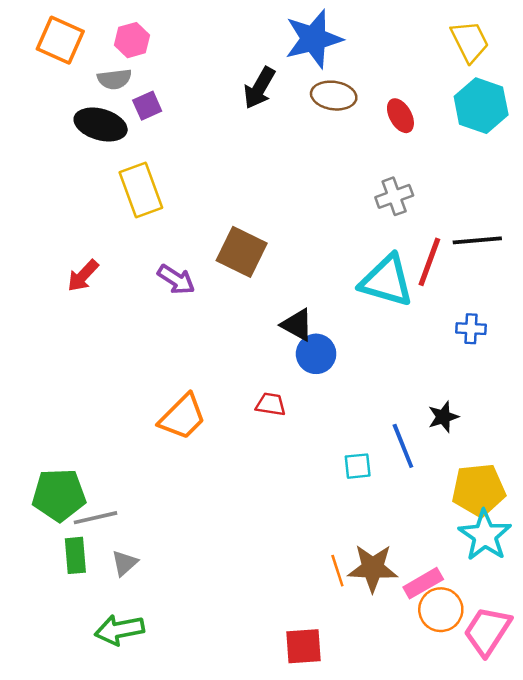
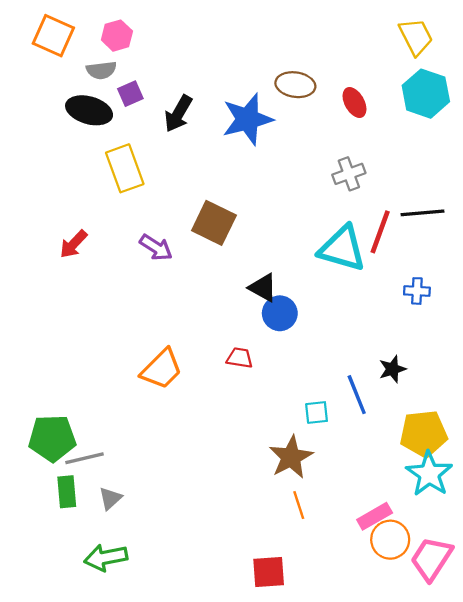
blue star: (314, 39) -> (247, 119), moved
black arrow: (259, 88) -> (178, 114), moved
brown star: (373, 568) -> (291, 457), moved, turned -30

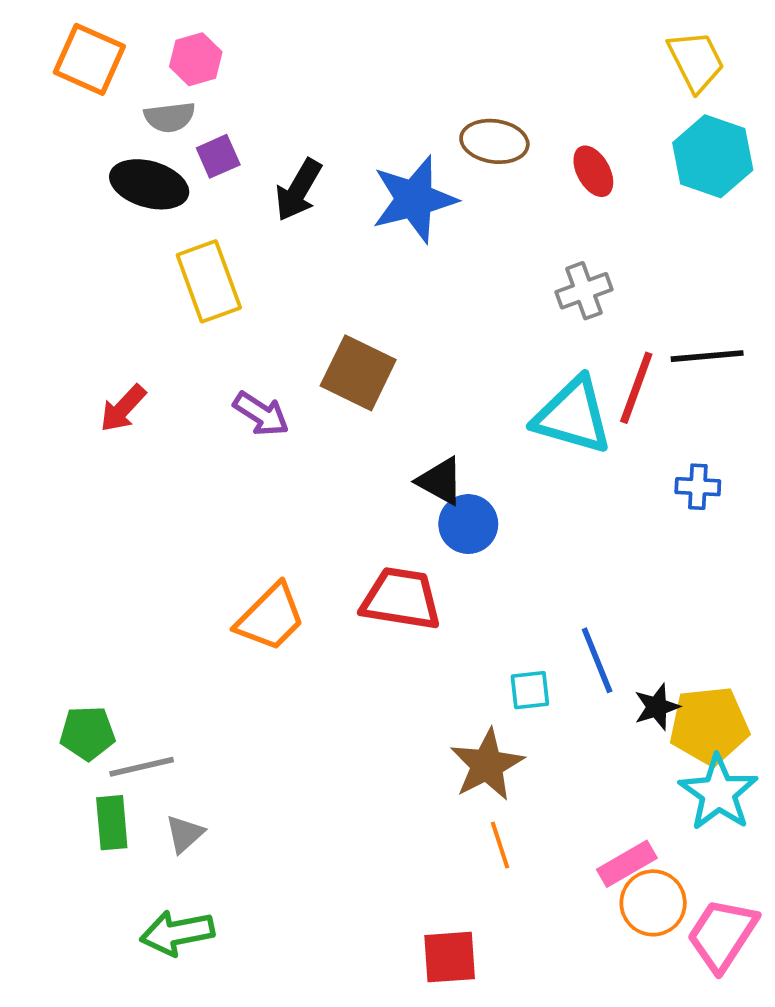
red trapezoid: (240, 358) -> (401, 599), size x1.8
black star: (392, 369) -> (657, 707), moved
green pentagon: (52, 438) -> (88, 733), size x0.7

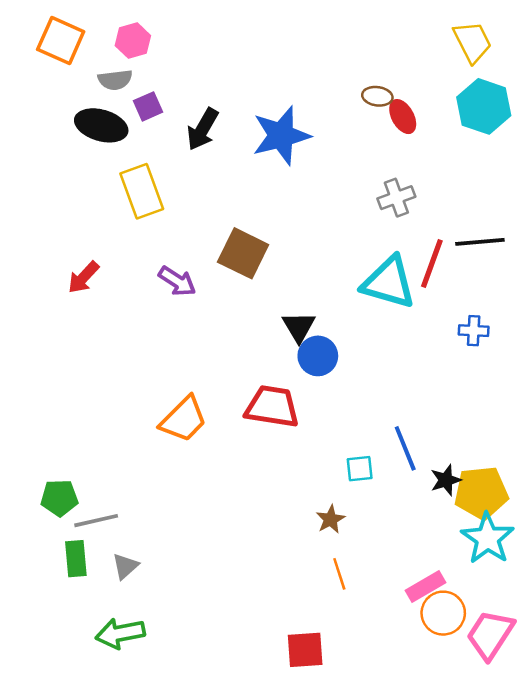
brown ellipse: (494, 141) -> (377, 96), moved, size x0.7
black triangle: (440, 481) -> (299, 327), turned 30
brown star: (487, 765) -> (330, 519), size x0.6

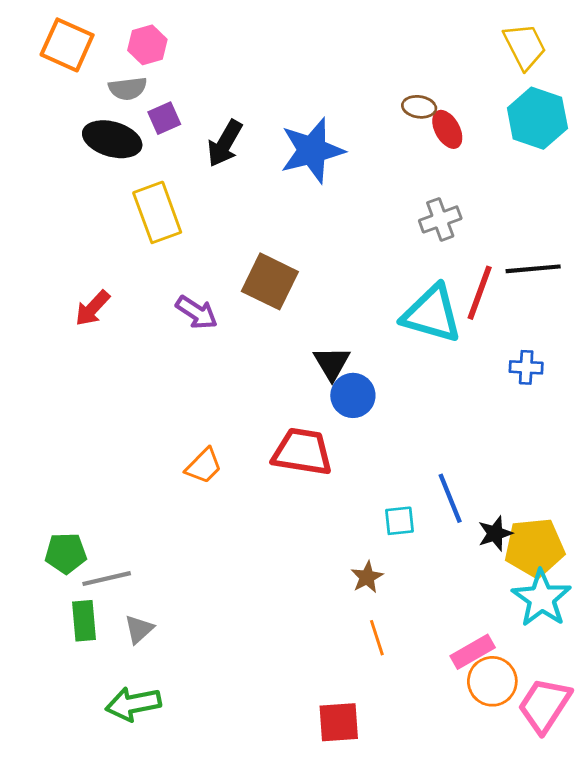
orange trapezoid: (184, 419) -> (204, 466), size x0.7

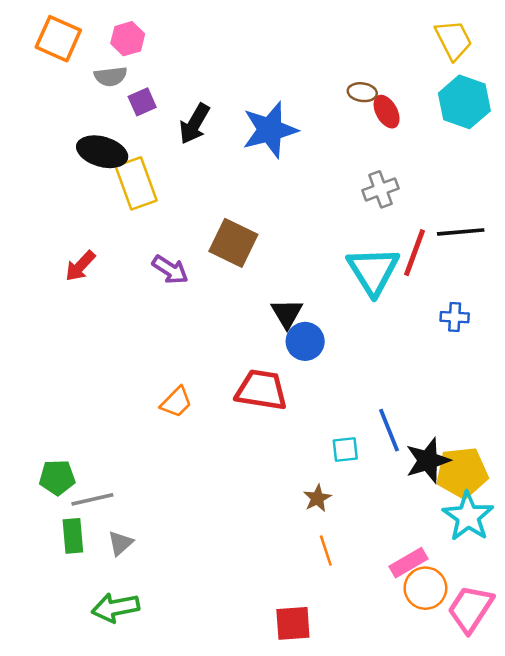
black ellipse: (112, 139) -> (102, 152), moved
cyan triangle: (432, 314) -> (373, 271), turned 42
black star: (495, 533) -> (428, 461), size x1.5

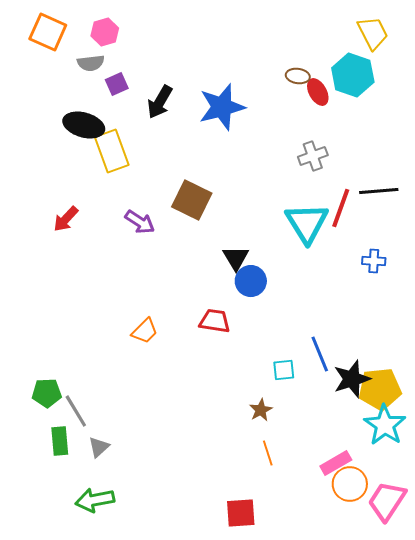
cyan hexagon: (464, 102) -> (353, 75), moved
red trapezoid: (261, 390) -> (215, 321), size x0.7
gray line: (92, 499) -> (76, 411), turned 72

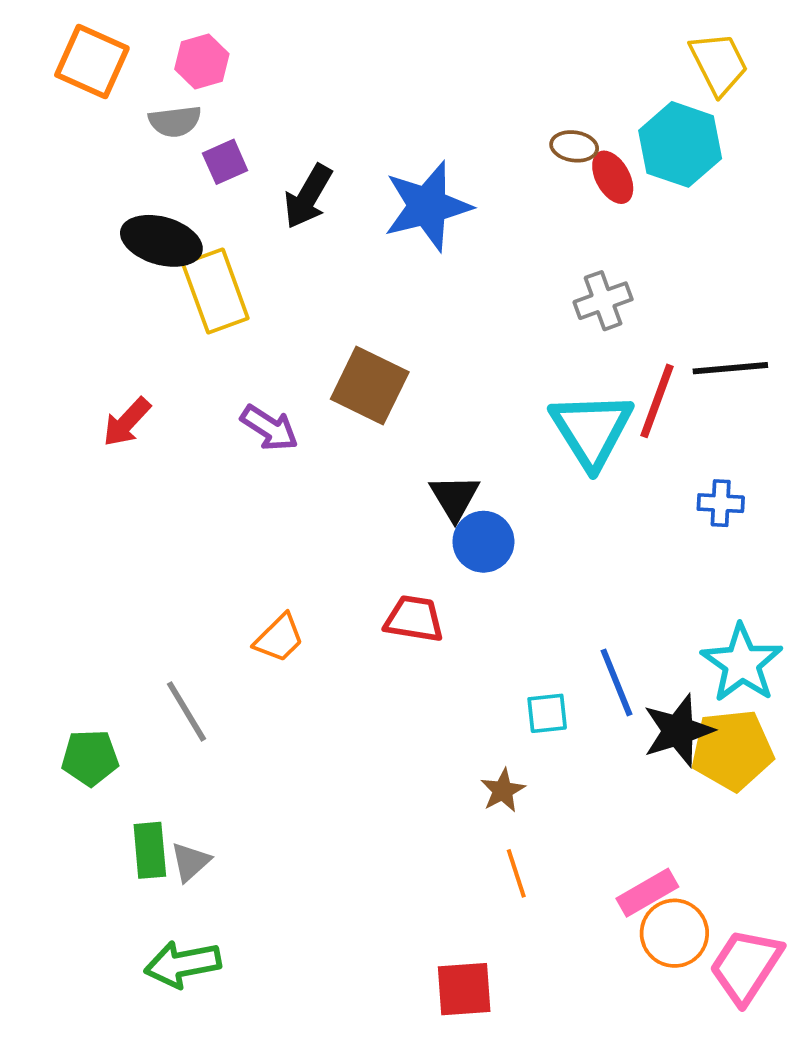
gray line: (76, 411) -> (186, 711), moved
cyan star: (385, 425) -> (742, 663), moved
green rectangle: (60, 441) -> (150, 850), moved

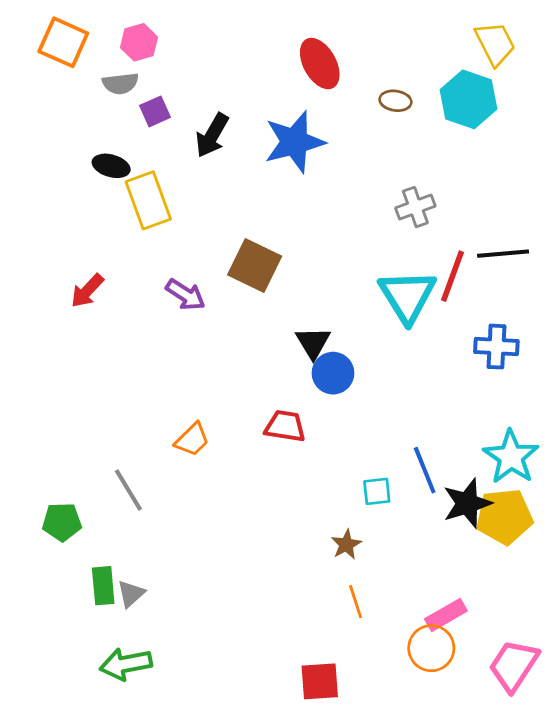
red ellipse: (613, 177) -> (320, 64), moved, size x1.4
black ellipse: (161, 241) -> (111, 166), size x0.7
blue cross: (721, 503) -> (496, 347), size x1.4
orange circle: (674, 933) -> (431, 648), moved

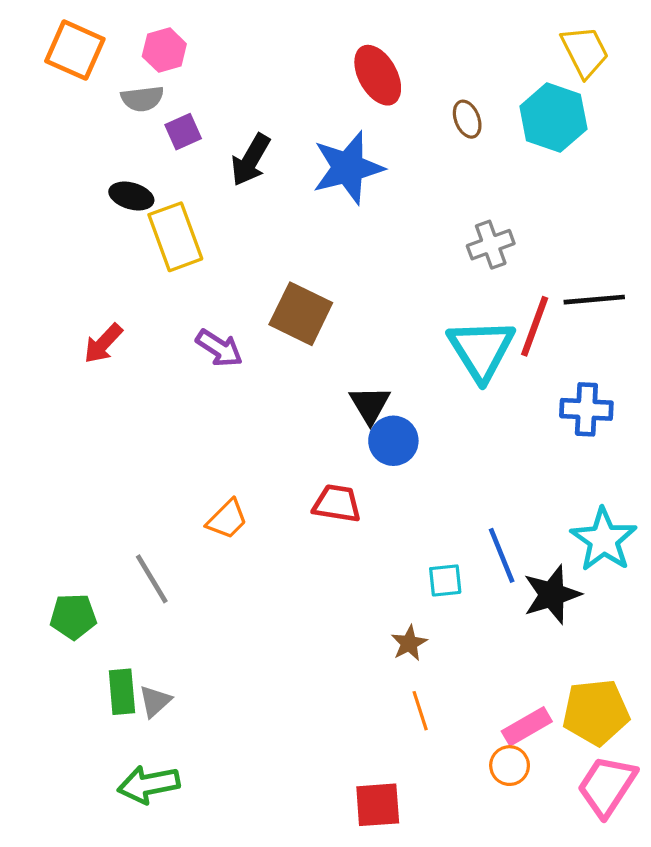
brown ellipse: (395, 101) -> (467, 119), turned 60
yellow pentagon: (504, 517) -> (596, 712), moved
orange circle: (431, 648) -> (510, 766), size x0.7

